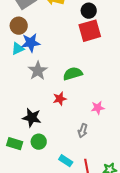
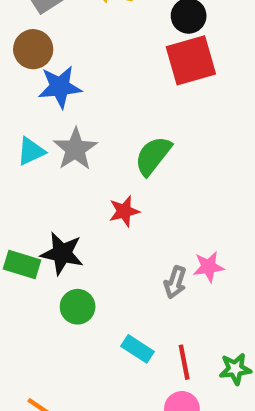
cyan triangle: (18, 49) -> (31, 151), moved
green semicircle: (73, 74) -> (153, 156), turned -36
pink star: (98, 108) -> (209, 267), moved
green rectangle: (15, 144) -> (22, 265), moved

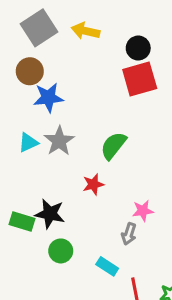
pink star: (209, 267) -> (143, 211), moved
cyan rectangle: (138, 349) -> (107, 266), moved

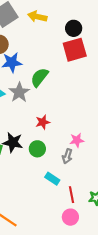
green semicircle: (113, 146) -> (39, 77), moved
green circle: (61, 251) -> (37, 149), moved

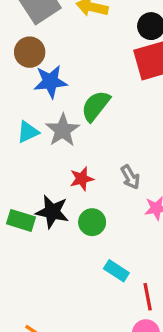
red star: (43, 122) -> (82, 179), moved
gray arrow: (67, 156) -> (130, 177), moved, turned -48

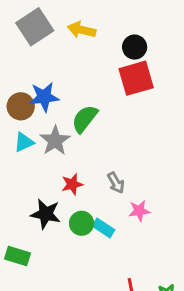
brown circle: (30, 52) -> (21, 106), moved
green rectangle: (21, 220) -> (18, 256), moved
cyan rectangle: (116, 271) -> (103, 228), moved

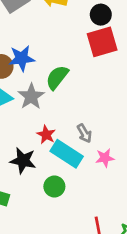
red star: (72, 184) -> (46, 135), turned -30
green circle: (82, 223) -> (54, 186), moved
cyan rectangle: (103, 228) -> (67, 154), moved, size x1.6

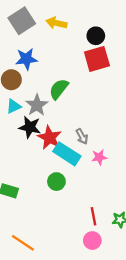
blue star: (22, 58) -> (26, 59), moved
red star: (46, 135) -> (50, 138), size x1.5
black star: (23, 161) -> (30, 127), moved

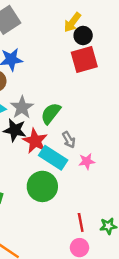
yellow arrow: (56, 23) -> (72, 22), moved, turned -66
green semicircle: (59, 89) -> (51, 113), moved
green circle: (56, 182) -> (42, 186), size x1.6

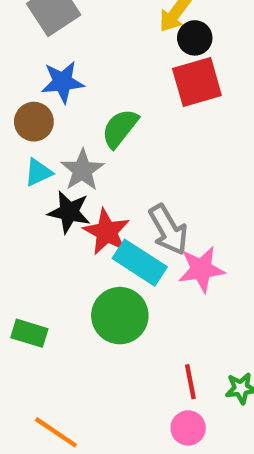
green semicircle: (51, 113) -> (120, 128), moved
gray arrow: (69, 140) -> (168, 230), size x1.6
pink star: (87, 161) -> (201, 269), size x1.5

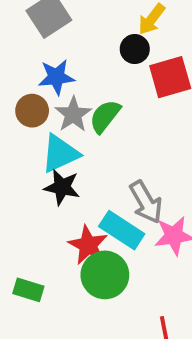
black circle: (195, 38) -> (135, 49), moved
gray star: (82, 170) -> (73, 114), moved
cyan triangle: (38, 172) -> (60, 154), moved, size x1.6
red star: (107, 232) -> (88, 245), moved

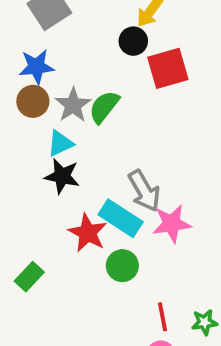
blue star: (56, 77) -> (37, 67), moved
cyan triangle: (60, 154) -> (60, 143), size x0.7
green circle: (105, 275) -> (122, 266), moved, size x0.7
green rectangle: (28, 290) -> (29, 277), turned -64

